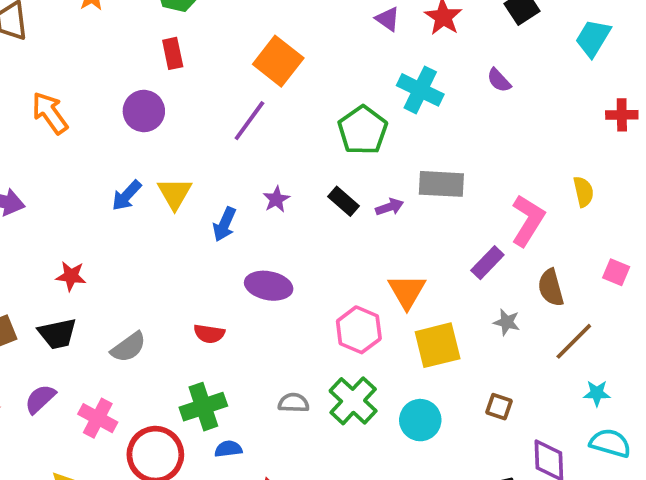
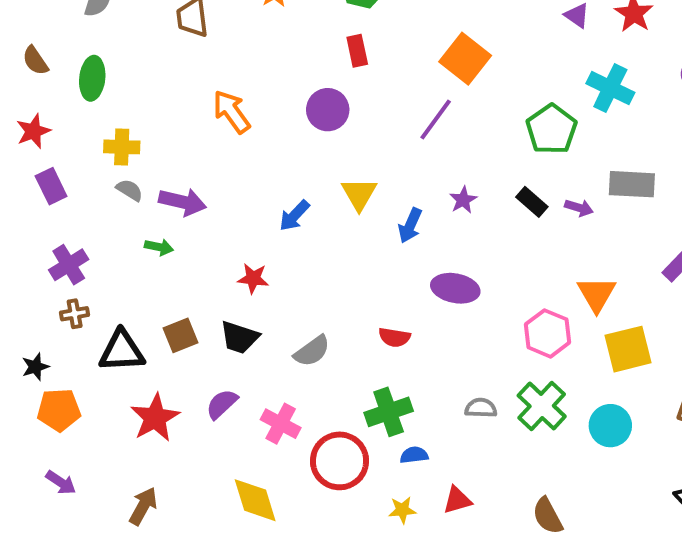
blue arrow: (127, 195) -> (294, 216), moved
purple arrow: (390, 207) -> (579, 208), turned 36
black trapezoid: (57, 334) -> (239, 337), turned 30

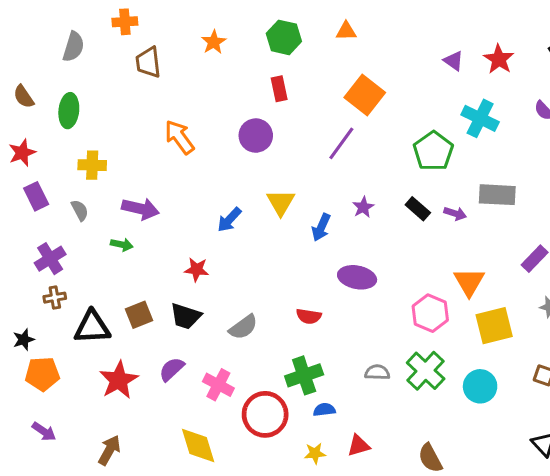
gray semicircle: (130, 190) -> (80, 210), moved, turned 30

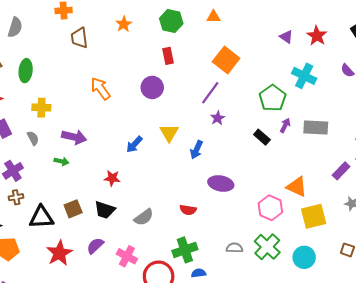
gray semicircle: (73, 47) -> (15, 27), moved
purple star: (363, 207) -> (218, 118), moved
purple arrow: (455, 213) -> (285, 125), moved, turned -80
orange triangle: (469, 282) -> (297, 187), turned -35

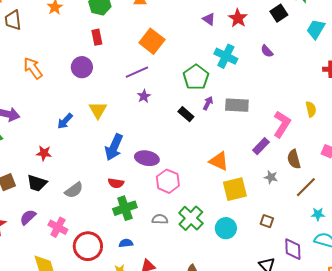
purple line: (210, 93) -> (137, 72), turned 30
blue arrow: (197, 150) -> (114, 147), moved, size x1.5
pink hexagon: (270, 208) -> (168, 181), moved
green cross: (185, 250) -> (125, 208), moved

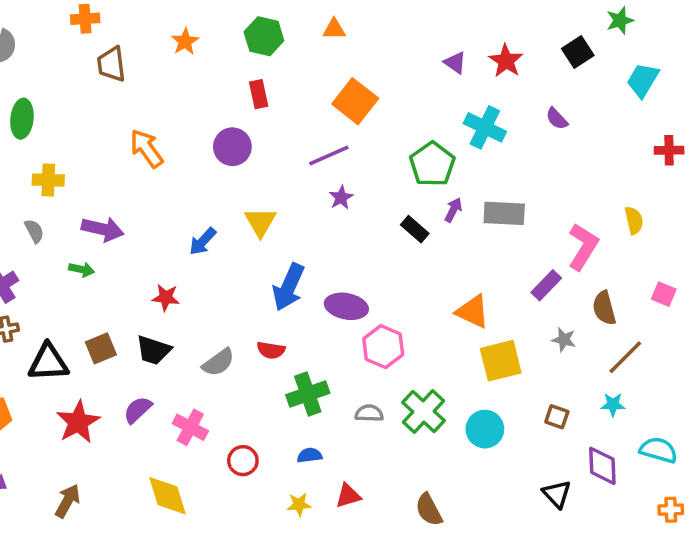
red semicircle: (116, 183) -> (271, 350), moved
cyan star: (318, 214) -> (613, 404), moved
red circle: (88, 246) -> (243, 461), size x0.6

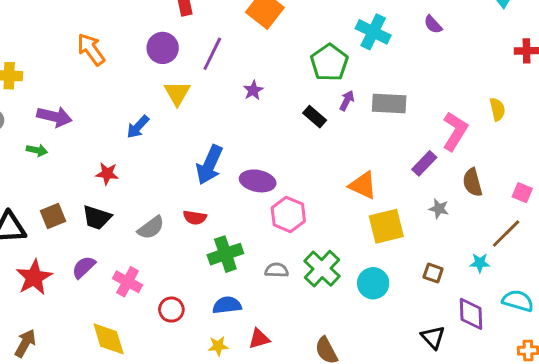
purple line: (329, 155) -> (212, 54), moved, turned -40
yellow triangle: (260, 222) -> (177, 93), moved
pink square: (664, 294) -> (522, 193), moved
brown line: (625, 357) -> (506, 234), moved
blue semicircle: (310, 455) -> (227, 305), size x1.4

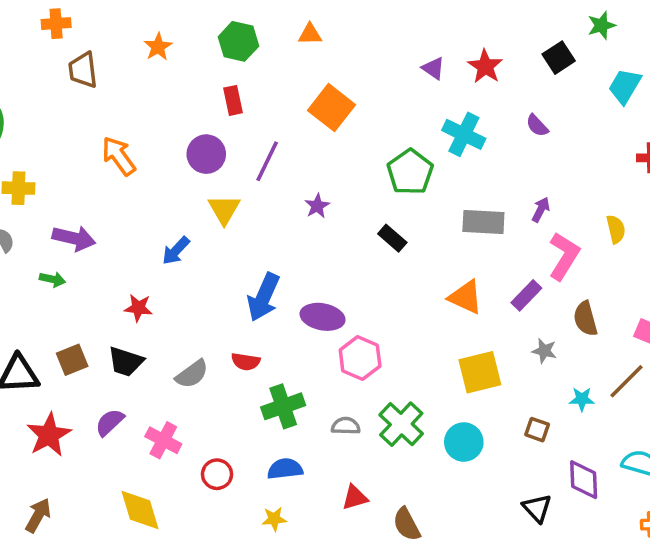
purple arrow: (347, 101) -> (541, 210), moved
orange triangle: (363, 185) -> (466, 297), moved
cyan star: (480, 263) -> (582, 399), moved
red triangle: (259, 339) -> (355, 497), moved

